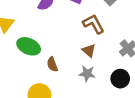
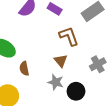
black circle: (120, 79) -> (76, 91), moved

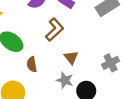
brown L-shape: (69, 36) -> (54, 30), moved, turned 65

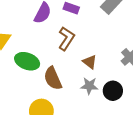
brown semicircle: (32, 64) -> (53, 78), size x1.5

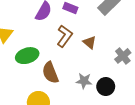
green ellipse: (27, 61) -> (27, 56), turned -40
brown triangle: (90, 62) -> (90, 42), moved

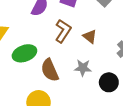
gray star: (84, 81) -> (83, 68), moved

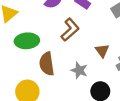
brown triangle: (90, 36) -> (102, 51), moved

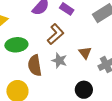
gray star: (79, 70) -> (59, 60), moved

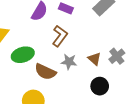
brown triangle: (85, 53) -> (94, 59), moved
brown semicircle: (35, 65) -> (45, 72), turned -45

